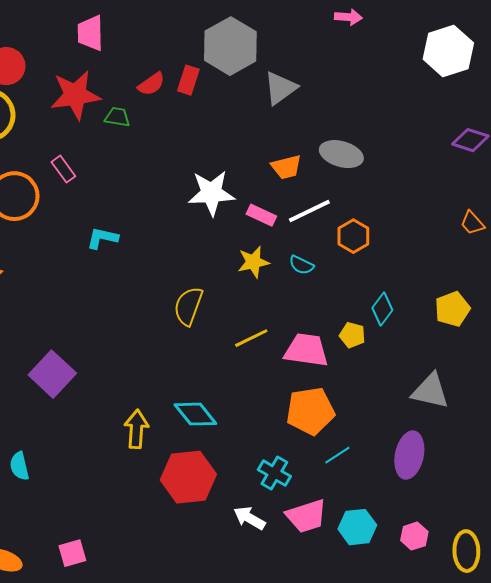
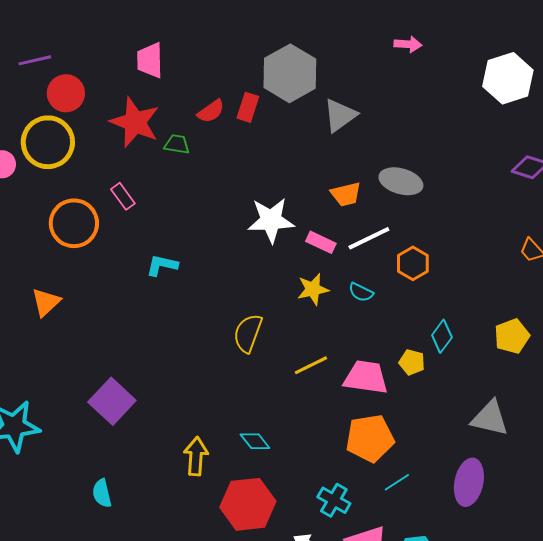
red star: (75, 95) -> (135, 122), turned 30
cyan diamond: (195, 414) -> (255, 441), size x0.7
cyan semicircle: (19, 466) -> (102, 493), moved

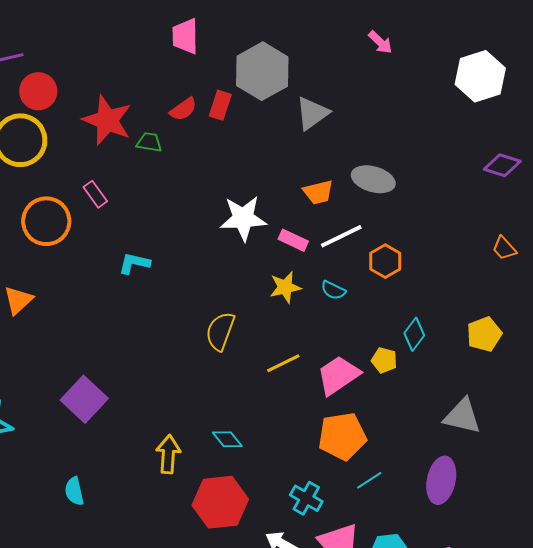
pink arrow: (408, 44) -> (380, 42), turned 40
pink trapezoid: (150, 60) -> (185, 36), moved
pink trapezoid: (366, 377) -> (338, 375), turned -42

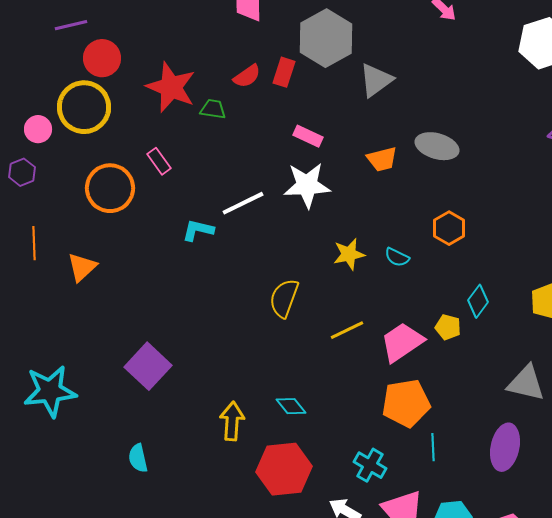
white line: (341, 236) -> (243, 203), moved
pink rectangle: (293, 240) -> (308, 136), moved
cyan line: (369, 480) -> (433, 447), turned -60

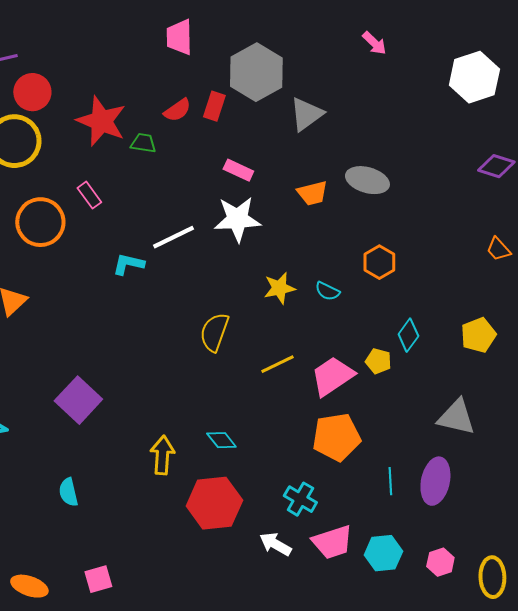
cyan line: (433, 447) -> (390, 481), moved

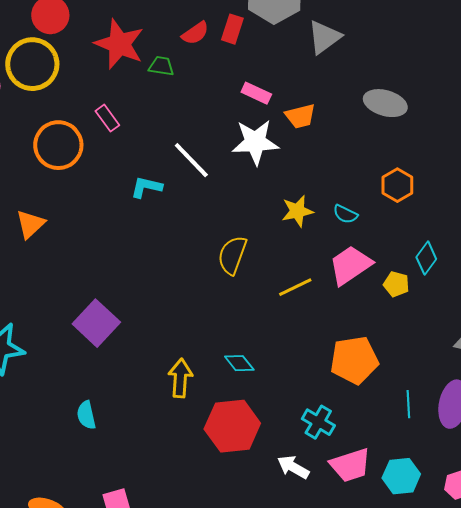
orange trapezoid: (312, 193) -> (300, 116), moved
white line: (173, 237) -> (191, 160), turned 72
pink trapezoid: (332, 376) -> (350, 265), moved

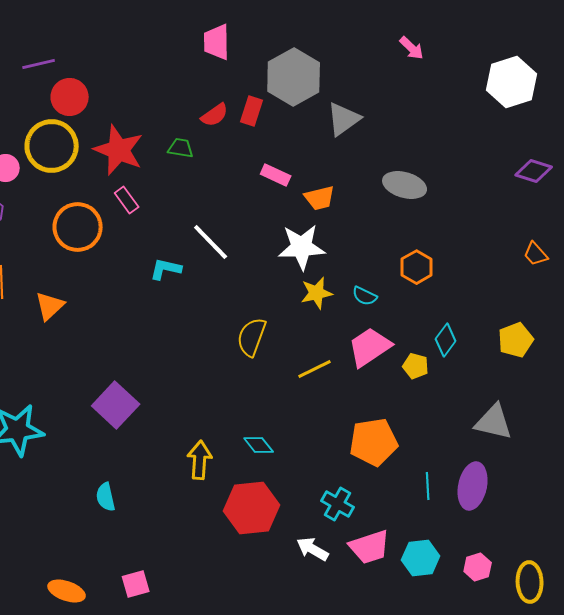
red star: (119, 44) -> (119, 150), moved
white star: (255, 142) -> (302, 247), moved

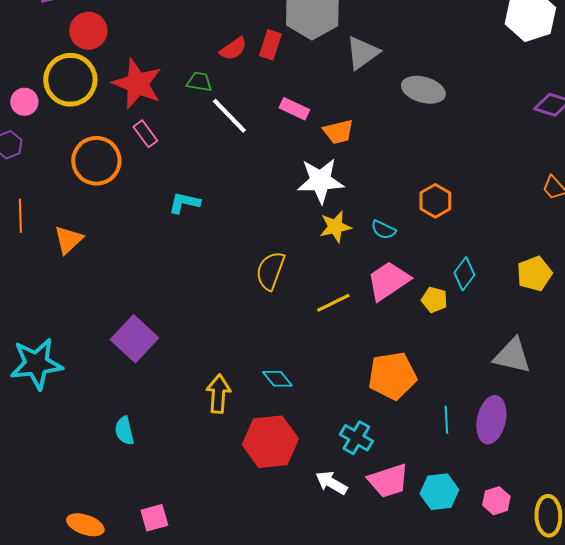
gray ellipse: (405, 185) -> (423, 90), moved
white line: (211, 242) -> (229, 116), moved

